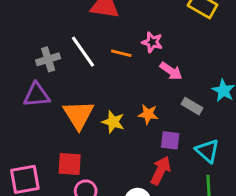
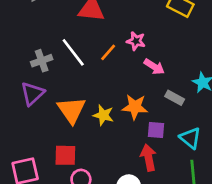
orange line: (121, 53) -> (108, 52), turned -60
purple triangle: (36, 95) -> (32, 94), turned -35
orange star: (148, 114) -> (135, 107), size x1.4
red arrow: (161, 170) -> (148, 158), turned -35

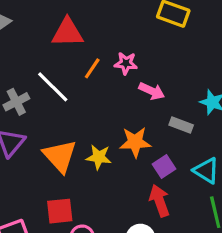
orange line: (108, 52) -> (92, 68), moved
purple square: (156, 130) -> (164, 166), turned -30

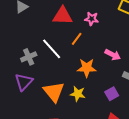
pink star: (126, 63) -> (92, 19), moved
orange star: (135, 142) -> (87, 68), moved
purple square: (164, 166) -> (112, 94), moved

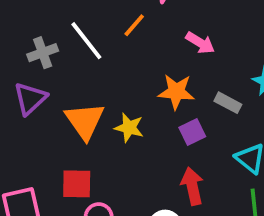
pink arrow: (113, 55) -> (200, 43), moved
orange star: (87, 68) -> (176, 92), moved

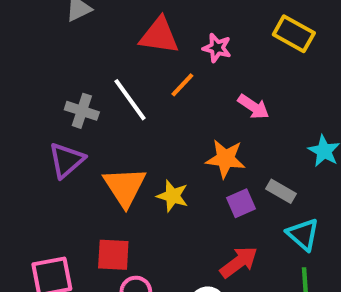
gray cross: (43, 53) -> (82, 111), turned 36
gray rectangle: (228, 103) -> (281, 191), moved
red arrow: (192, 186) -> (239, 262), turned 63

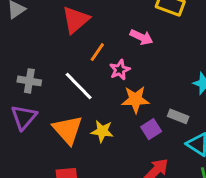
red triangle: (159, 36) -> (76, 20), turned -40
pink star: (217, 48) -> (120, 70), moved, turned -30
white line: (130, 100) -> (79, 86), moved
pink arrow: (253, 107) -> (141, 37), moved

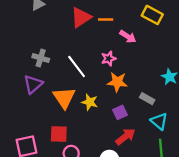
orange line: (97, 52) -> (106, 19), moved, turned 48
purple square: (151, 129) -> (120, 112), moved

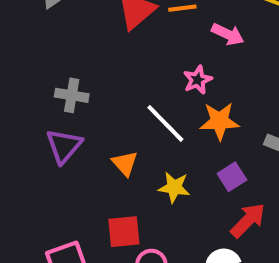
white line: (77, 67) -> (165, 123), moved
orange triangle: (64, 98) -> (125, 163), size x0.6
yellow star: (90, 102) -> (174, 187), moved

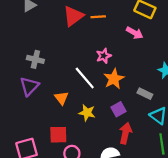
pink arrow: (228, 34) -> (135, 33), moved
orange star: (219, 121) -> (114, 79), turned -30
red arrow: (248, 220) -> (125, 133), turned -36

